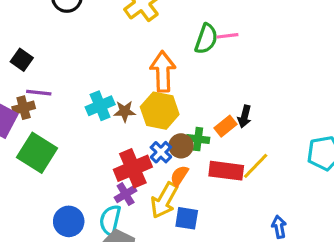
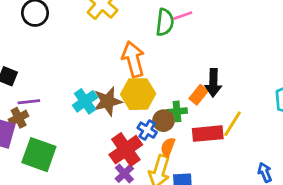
brown star: (125, 111) -> (108, 101), size x1.5
black arrow: (245, 116) -> (213, 83), size x1.4

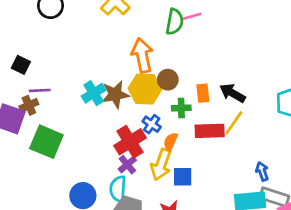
black arrow: (213, 83) -> (233, 93), moved, turned 115
orange rectangle: (199, 95) -> (203, 93), turned -48
brown circle: (163, 121) -> (168, 80), moved

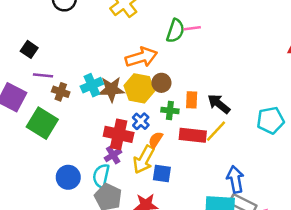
orange arrow: (142, 55) -> (141, 57), turned 76
brown cross: (29, 105) -> (61, 92), moved, turned 35
red cross: (130, 142) -> (119, 134), turned 36
blue arrow: (262, 171) -> (235, 179), size x1.5

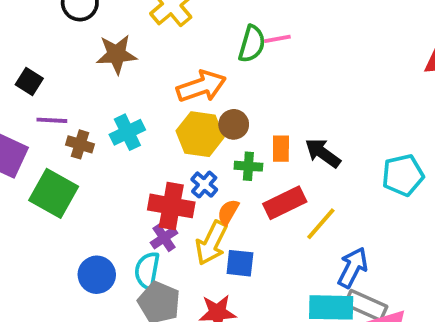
brown star: (111, 89) -> (116, 54), moved
yellow line: (216, 131) -> (321, 224), moved
red rectangle: (193, 135) -> (285, 203), turned -30
blue arrow: (235, 179) -> (353, 268), turned 40

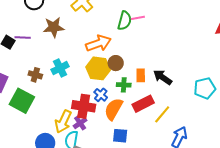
purple line: (52, 120) -> (23, 37), moved
orange semicircle: (228, 212) -> (114, 109), size x1.6
yellow arrow: (211, 243) -> (63, 122), moved

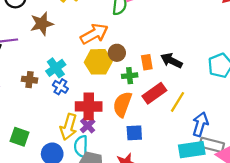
blue cross: (101, 95) -> (60, 87), moved
green square: (22, 101) -> (20, 137), moved, size x0.7

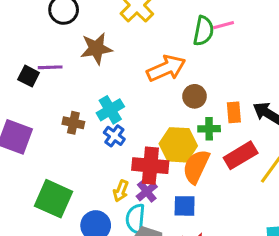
yellow hexagon: (98, 62) -> (178, 145), moved
yellow arrow: (69, 127) -> (121, 191), size x0.6
blue square: (134, 133) -> (185, 206), moved
green square: (20, 137) -> (53, 199), size x1.4

